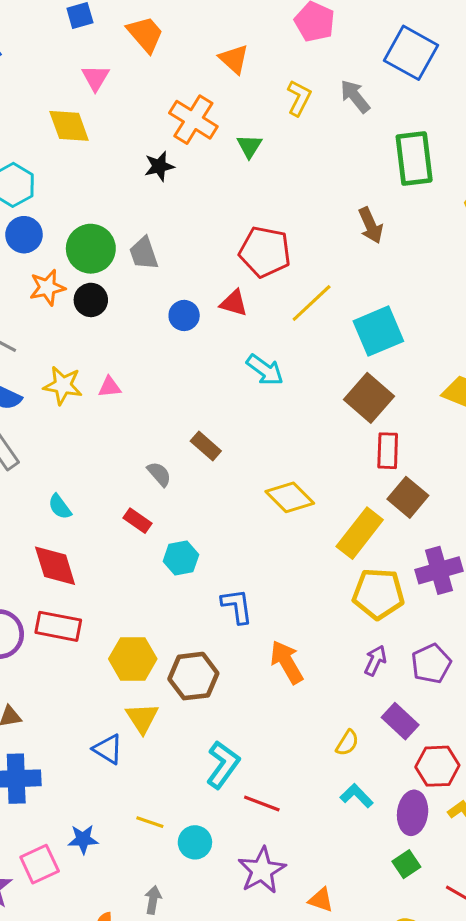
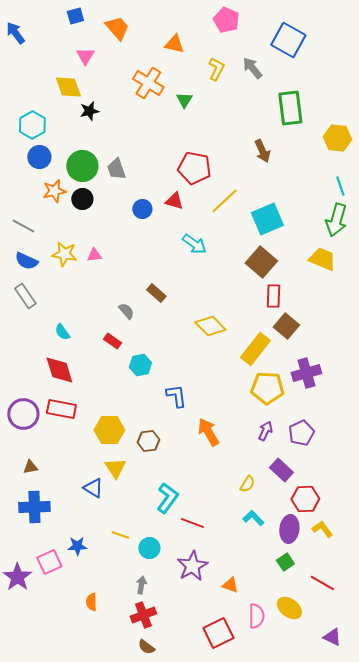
orange triangle: (234, 59) -> (174, 44), turned -30
black star: (159, 166) -> (89, 111), moved
brown hexagon: (193, 676) -> (148, 441), size x0.7
gray arrow: (153, 900) -> (141, 585), moved

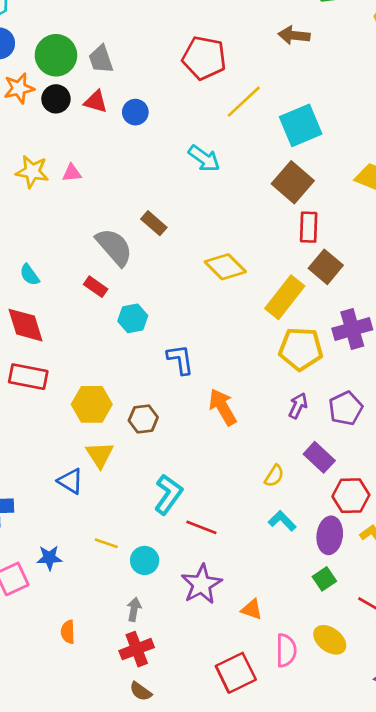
brown arrow: (262, 151) -> (294, 35), turned 120
red triangle: (174, 201) -> (96, 102), moved
gray semicircle: (126, 311) -> (114, 247), size x1.8

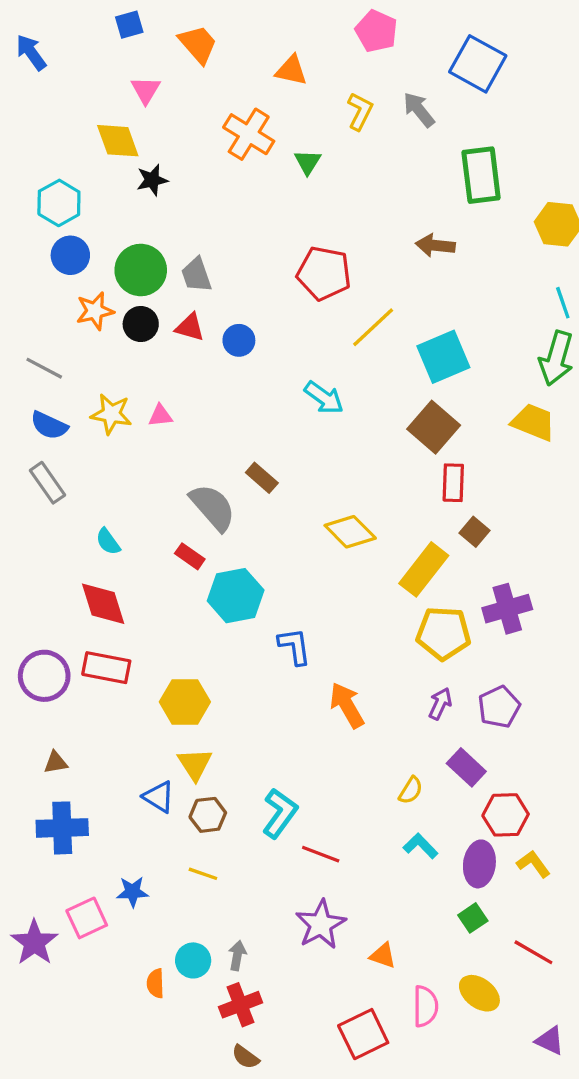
brown square: (326, 267) -> (475, 532), size x0.7
cyan hexagon: (133, 318) -> (236, 596), size x1.5
brown hexagon: (143, 419) -> (208, 815), moved
cyan circle: (145, 560) -> (193, 960), moved

